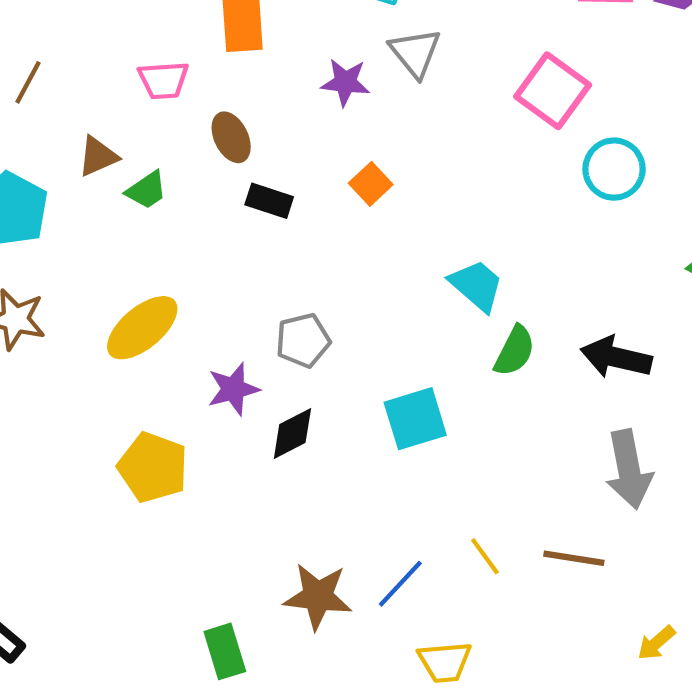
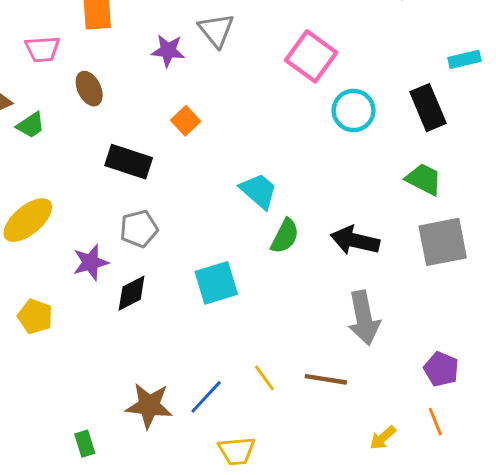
black rectangle: (269, 201) -> (129, 162), moved, size x1.4
yellow pentagon: (153, 467) -> (35, 316), size x0.7
green rectangle: (225, 651) -> (85, 444), size x0.7

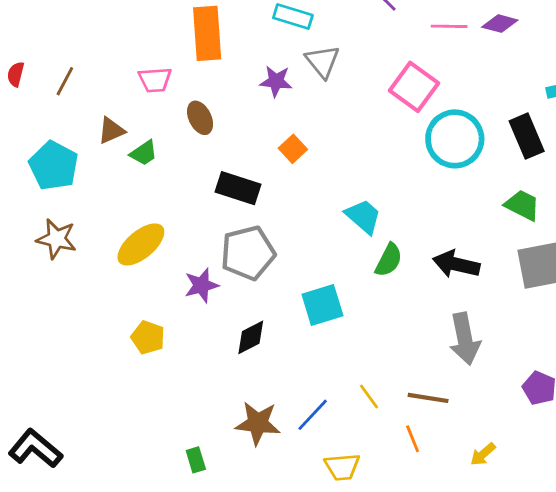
cyan circle: (354, 110) -> (455, 139), size x1.4
gray pentagon: (139, 229) -> (248, 253), size x1.5
black diamond: (132, 293) -> (251, 337), moved
orange line: (435, 422) -> (413, 439), moved

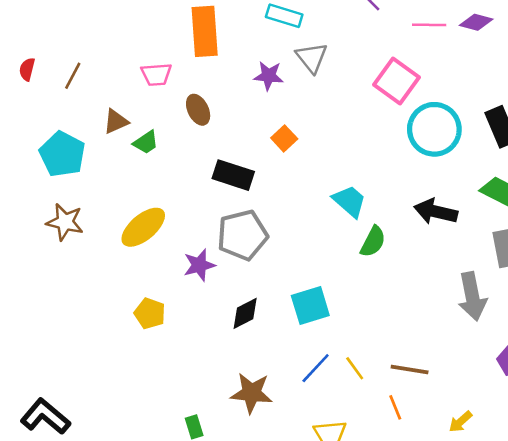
black arrow: (456, 264) -> (436, 212), moved
cyan square: (322, 305) -> (310, 306), moved
gray arrow: (465, 339) -> (472, 296), moved
blue line: (313, 415) -> (316, 368), moved

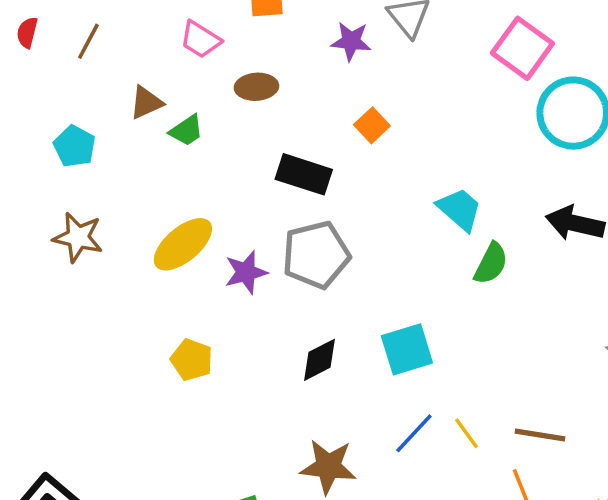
pink trapezoid: (156, 74) -> (200, 40), turned 36
brown ellipse: (198, 110) -> (256, 87), turned -68
cyan pentagon: (62, 154) -> (74, 146), size x0.7
purple star: (199, 265) -> (246, 272), moved

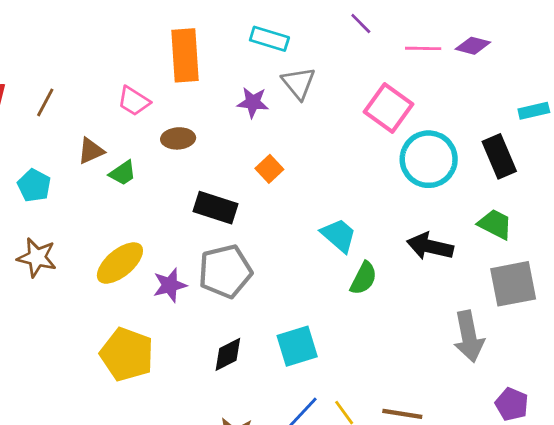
yellow pentagon: (192, 360) -> (127, 354), size x1.6

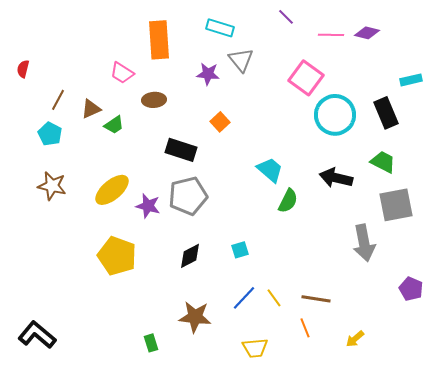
brown line: (45, 102) -> (58, 100), moved
purple star: (170, 285) -> (148, 206), turned 30
cyan square: (297, 346) -> (240, 250), size x0.6
purple pentagon: (512, 404) -> (411, 289), moved

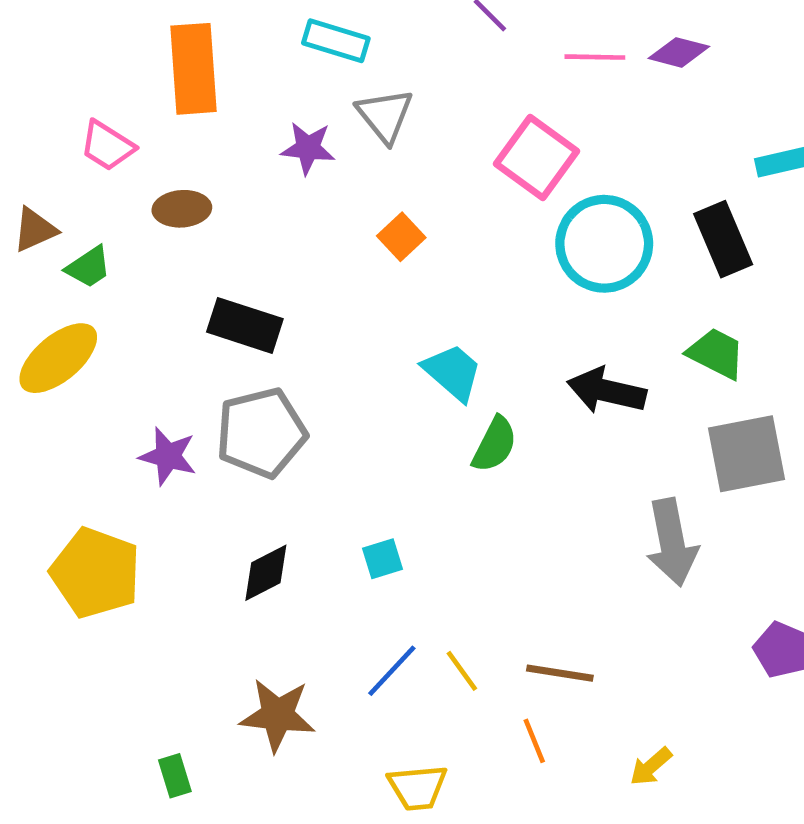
orange square: (220, 122) -> (401, 237), moved
yellow ellipse: (112, 190) -> (58, 358), moved

